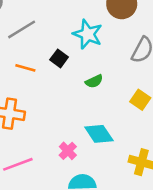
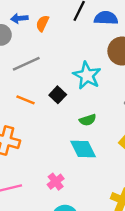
cyan diamond: (99, 134) -> (83, 149), moved

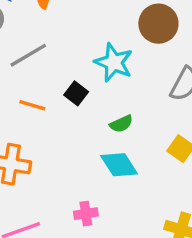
pink cross: (56, 182) -> (86, 214), turned 35

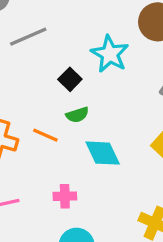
orange line: (32, 105) -> (45, 135), moved
green semicircle: (121, 124) -> (77, 115), moved

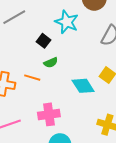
cyan diamond: (103, 153) -> (83, 86), moved
pink cross: (65, 196) -> (49, 114), size x1.5

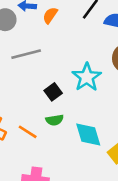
cyan diamond: (83, 86) -> (88, 134), moved

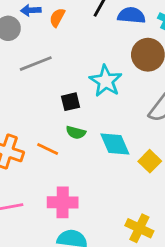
black square: (53, 92) -> (70, 102), turned 30
green semicircle: (55, 120) -> (76, 132), turned 30

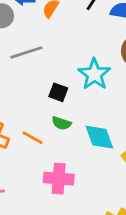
black square: (70, 102) -> (58, 92), turned 30
pink cross: (63, 202) -> (59, 179), moved

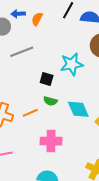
cyan star: (94, 74) -> (72, 64), turned 30
orange line: (33, 138) -> (30, 113), turned -49

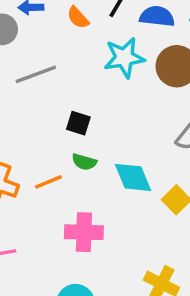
orange semicircle: (37, 19) -> (78, 18), moved, turned -72
cyan star: (72, 64) -> (124, 58), moved

